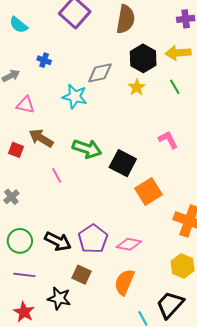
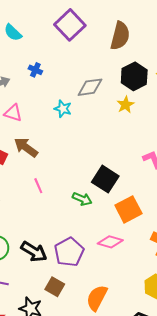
cyan star: (75, 97) -> (63, 109), size x0.7
green arrow: (87, 149) -> (82, 199), moved, size x0.7
pink diamond: (129, 244) -> (110, 242), moved

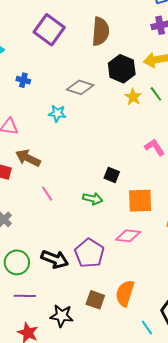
gray diamond: (90, 87) -> (80, 87), turned 36
yellow star: (125, 105) -> (133, 97), moved
black square: (105, 179) -> (112, 175), size x0.6
orange square: (128, 209) -> (140, 201), turned 36
brown square: (55, 287) -> (95, 300), moved

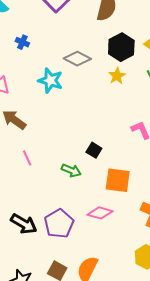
yellow star: (133, 97) -> (117, 76), moved
cyan star: (57, 113) -> (50, 81), size x1.4

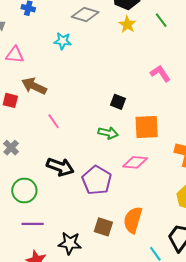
cyan star: (50, 81) -> (63, 41), size x0.7
green arrow: (71, 170) -> (108, 133), moved
black arrow: (24, 224) -> (60, 167), moved

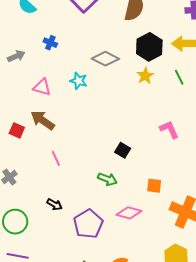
pink triangle: (15, 55) -> (42, 87), moved
orange square: (147, 127) -> (154, 186), moved, size x0.6
black arrow: (60, 167) -> (54, 204), size x0.6

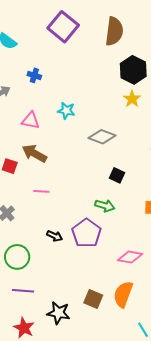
gray diamond: (105, 59) -> (102, 137), moved
pink line: (56, 158) -> (41, 191), moved, turned -56
pink diamond: (129, 213) -> (130, 257), moved
purple pentagon: (88, 224) -> (87, 233), moved

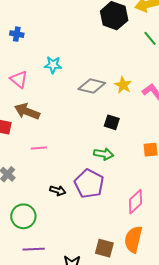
yellow star: (132, 99) -> (123, 85), moved
pink triangle: (31, 121) -> (19, 79), turned 36
pink diamond: (130, 257) -> (135, 202), turned -45

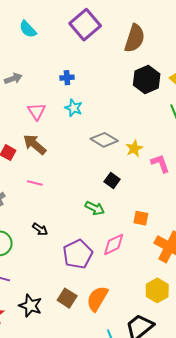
blue cross: (17, 34) -> (67, 78), moved, turned -32
purple pentagon: (89, 184) -> (78, 254), moved
pink diamond: (135, 202) -> (114, 244), moved

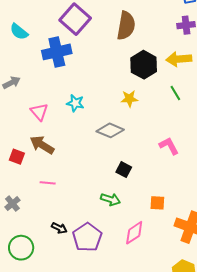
blue cross: (67, 78) -> (57, 52), moved, size x2.0
yellow star: (134, 148) -> (129, 99), moved, turned 30
purple pentagon: (78, 254) -> (87, 237), moved

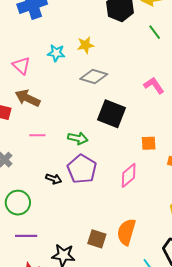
yellow star: (129, 99) -> (86, 45), moved
black square: (124, 170) -> (112, 114), size x1.8
green arrow: (110, 199) -> (78, 138), moved
purple pentagon: (87, 237) -> (82, 169), moved

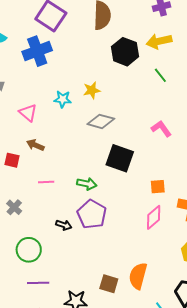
brown arrow: (28, 98) -> (35, 145), size x0.7
pink diamond: (129, 175) -> (154, 217), moved

